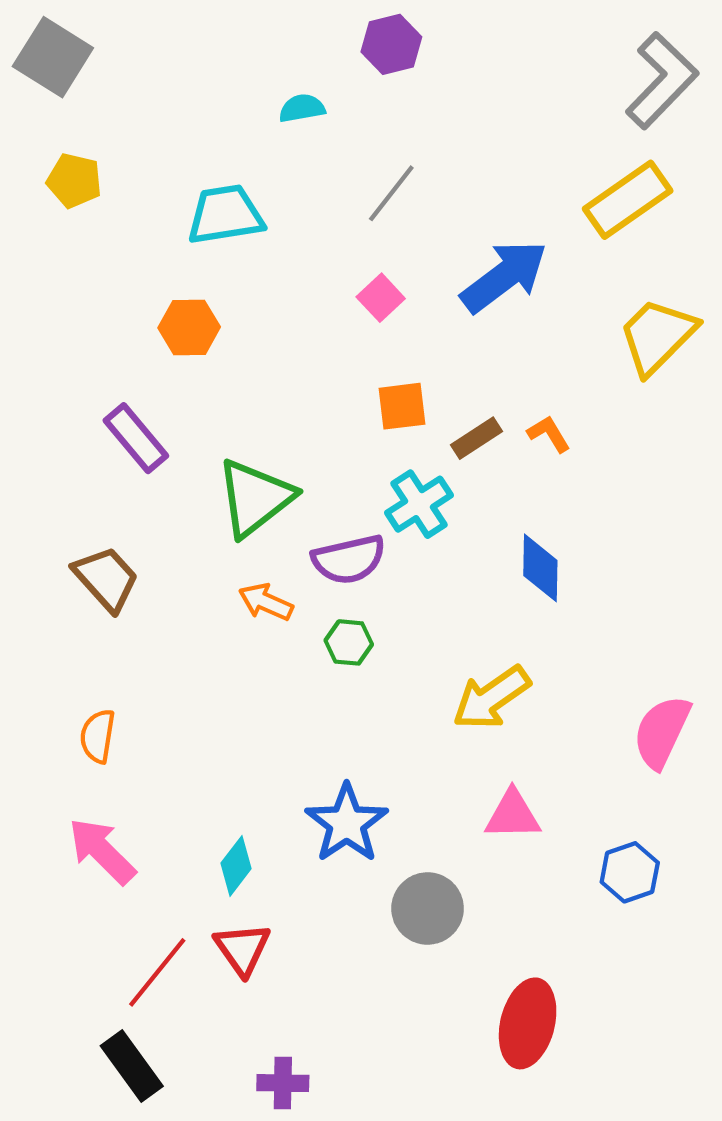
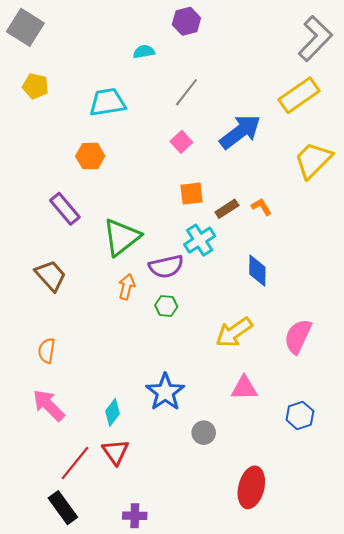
orange arrow: (266, 602) -> (127, 287), turned 80
pink semicircle: (662, 732) -> (298, 336), moved
gray circle: (428, 908) -> (204, 433), size x0.7

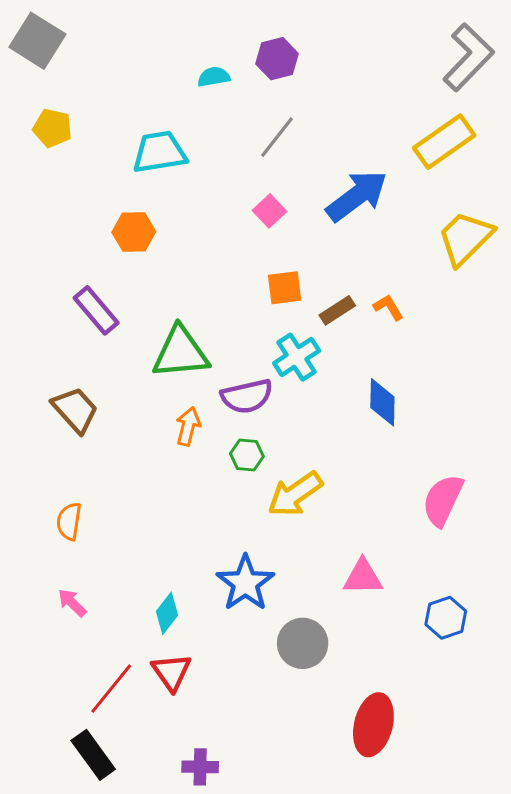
purple hexagon: (186, 21) -> (277, 59), moved
green triangle: (122, 237) -> (181, 353), turned 33
yellow arrow: (234, 332) -> (295, 494), moved
pink arrow: (49, 405) -> (72, 603), size x0.6
gray circle: (204, 433) -> (303, 643), size x1.4

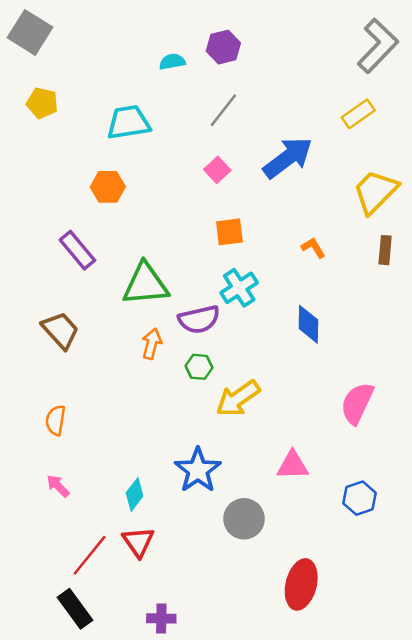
yellow rectangle: (444, 142) -> (358, 114), size x0.7
brown rectangle: (337, 310) -> (385, 250), moved, turned -52

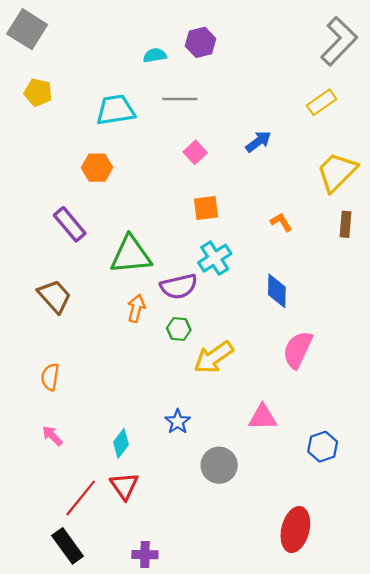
gray line: (223, 110) -> (180, 99), moved, turned 52
blue arrow: (288, 158) -> (258, 141), size x0.6
pink semicircle: (357, 403) -> (298, 350), moved
blue star: (198, 470) -> (178, 422), size x0.6
red ellipse: (301, 584) -> (295, 530), moved

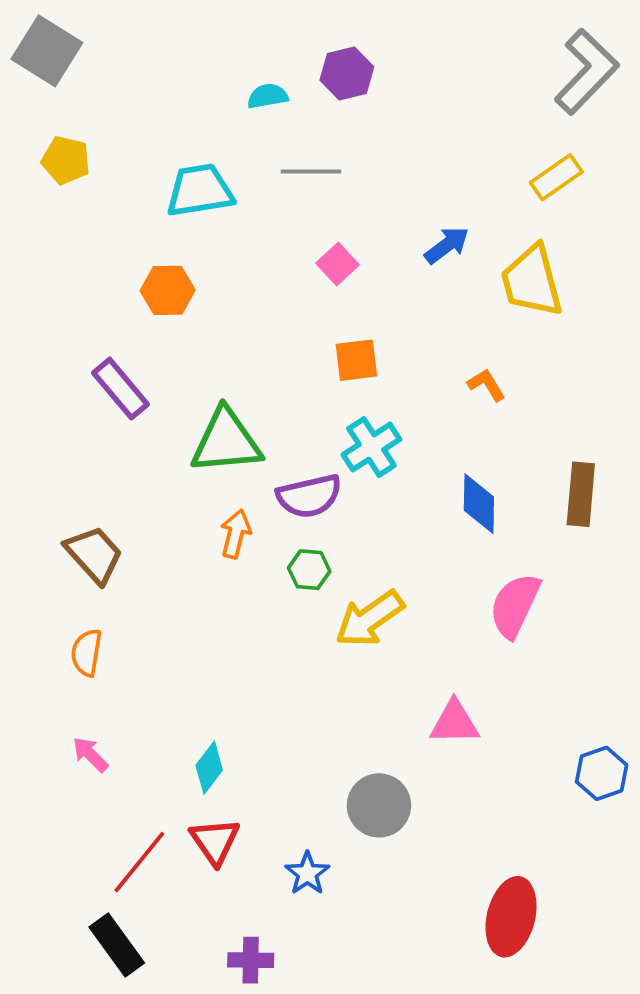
yellow trapezoid: (337, 172) -> (532, 281), moved, turned -60
brown rectangle: (346, 224) -> (581, 494), moved, size x1.4
brown trapezoid: (54, 296) -> (94, 555), moved
blue star: (178, 422) -> (307, 873), moved
blue hexagon: (323, 447) -> (602, 773), moved

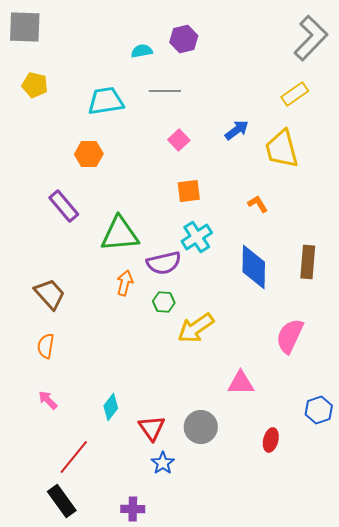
gray square: (47, 51) -> (25, 27), turned -30
blue diamond: (479, 504) -> (254, 267), size x1.4
pink semicircle: (515, 605) -> (290, 336), moved
red triangle: (215, 841) -> (152, 428), moved
red ellipse: (511, 917) -> (271, 440), moved, size x0.6

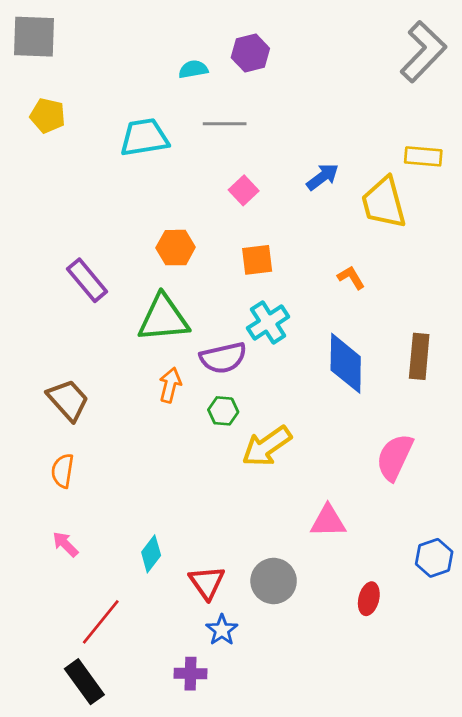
yellow rectangle: (295, 94) -> (423, 156), moved, turned 40
orange hexagon: (89, 154) -> (176, 248), moved
purple cross: (133, 509) -> (191, 674), moved

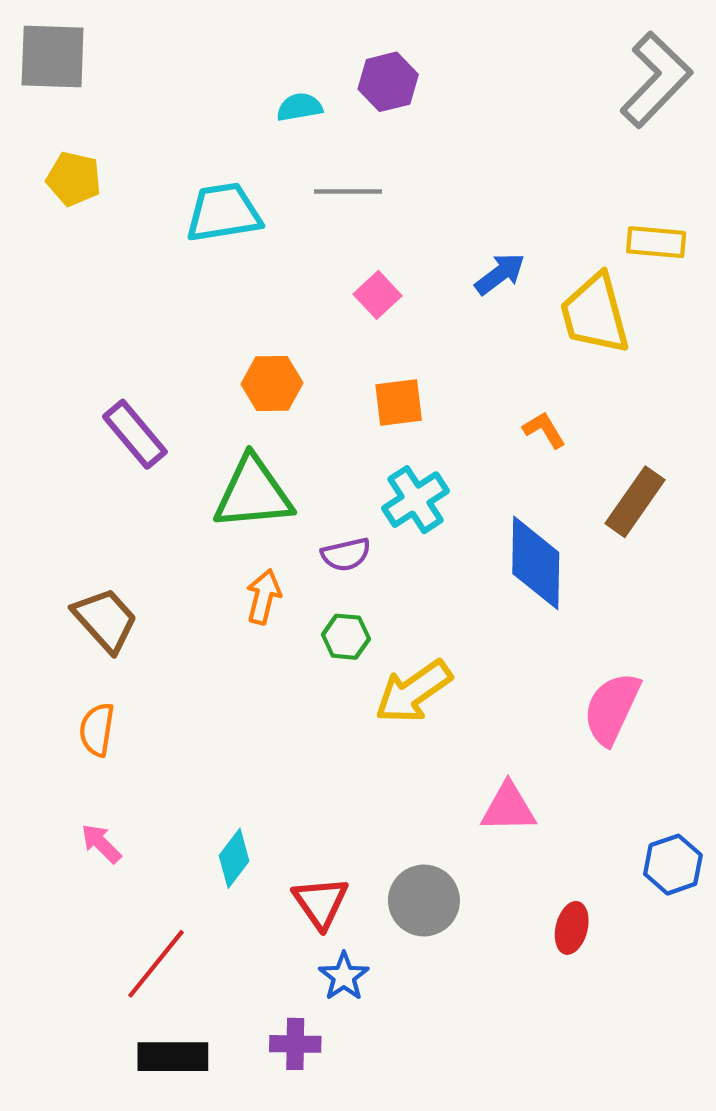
brown rectangle: (419, 356) -> (635, 502), moved, turned 30
purple semicircle: (223, 358) -> (346, 554), size x0.7
black rectangle: (84, 682) -> (173, 1057), moved, turned -54

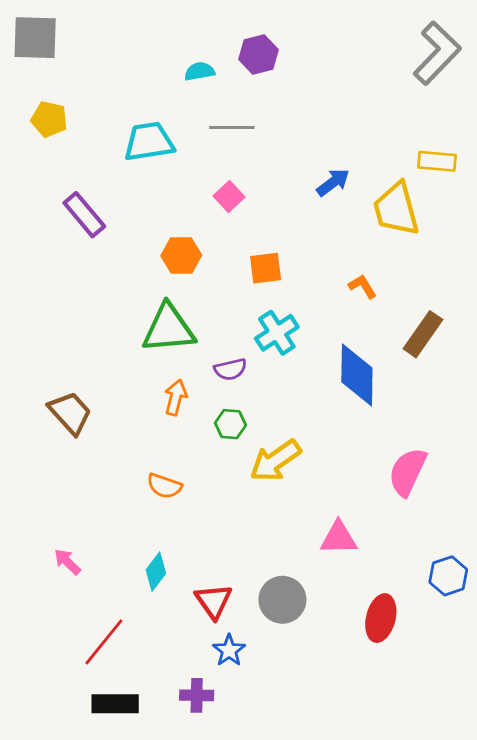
pink square: (378, 295) -> (229, 196), moved
purple rectangle: (135, 434) -> (84, 215), moved
orange semicircle: (97, 730) -> (164, 486), moved, turned -80
red ellipse: (572, 928) -> (381, 618), size x1.4

